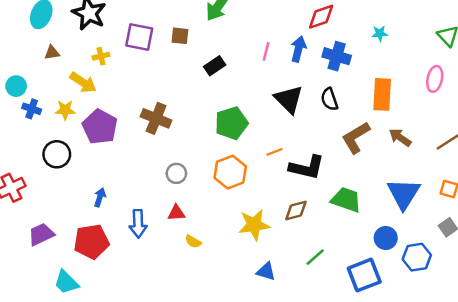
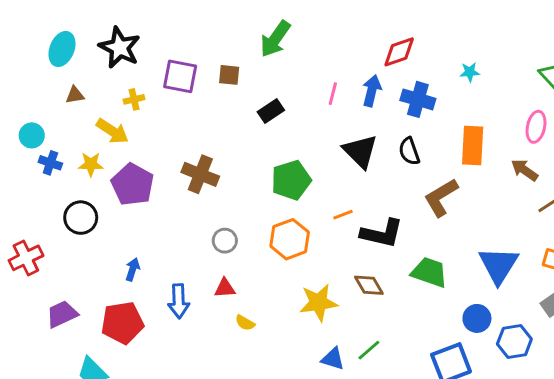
brown arrow: (400, 138) -> (524, 170), moved
brown diamond: (296, 210) -> (369, 285), turned 75
green line: (315, 257) -> (369, 350), moved

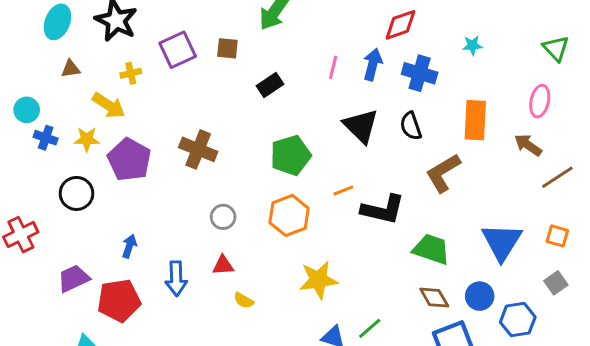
purple square: (180, 76) -> (178, 50), turned -36
brown diamond: (369, 285) -> (434, 298), moved
purple trapezoid: (62, 314) -> (74, 278), moved

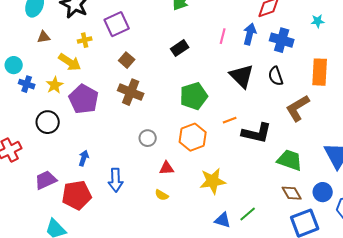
brown square: (227, 48) -> (127, 60), moved, turned 35
yellow star: (87, 139) -> (55, 85), turned -30
red triangle: (223, 265) -> (167, 168), moved

